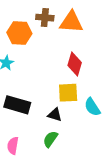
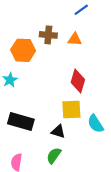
orange triangle: (71, 22) -> (75, 39), size x0.6

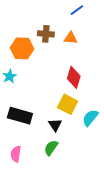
yellow square: (71, 110) -> (68, 104), turned 30
cyan semicircle: (95, 124) -> (90, 118), turned 72
black triangle: (58, 131) -> (55, 125), turned 40

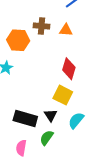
black rectangle: (20, 116) -> (25, 118), moved
cyan semicircle: (90, 118) -> (76, 120), moved
pink semicircle: (16, 154) -> (21, 148), moved

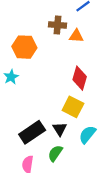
brown cross: (42, 26) -> (58, 25), moved
black rectangle: (25, 118) -> (32, 132), turned -50

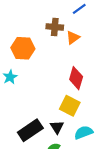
orange triangle: (76, 36) -> (73, 38), turned -40
cyan semicircle: (87, 134) -> (84, 132), turned 30

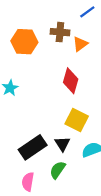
orange hexagon: (23, 48) -> (24, 42), moved
red diamond: (76, 78) -> (71, 81), moved

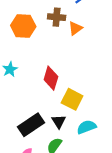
red diamond: (71, 81) -> (51, 78), moved

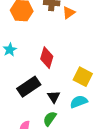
yellow square: (72, 99) -> (83, 77), moved
black rectangle: (31, 125) -> (29, 87), moved

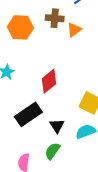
red diamond: (47, 58) -> (49, 81), turned 35

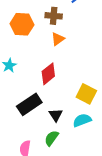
orange triangle: (74, 30) -> (58, 39), moved

